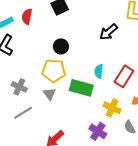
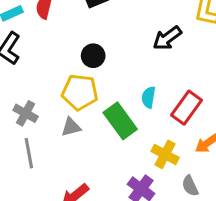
green rectangle: (81, 88) -> (120, 121), turned 35
gray triangle: (50, 94) -> (71, 127), turned 48
gray line: (23, 113) -> (29, 153), turned -72

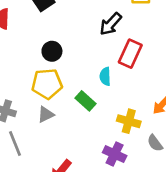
red rectangle: (186, 108) -> (130, 54), moved
green rectangle: (120, 121) -> (86, 101), size x0.7

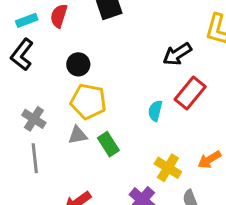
black circle: (52, 51) -> (78, 64), moved
green rectangle: (86, 101) -> (108, 144), moved

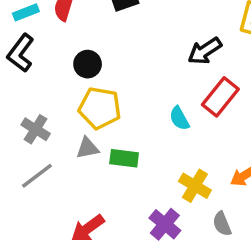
cyan semicircle: (155, 111) -> (179, 118), turned -42
green rectangle: (108, 144) -> (124, 158), turned -50
gray line: (35, 158) -> (37, 176), turned 60

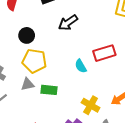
black arrow: (205, 51) -> (68, 23), moved
red rectangle: (220, 97) -> (104, 53), turned 35

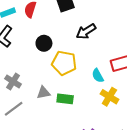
yellow pentagon: (34, 61) -> (64, 63), moved
yellow cross: (91, 105) -> (109, 97), moved

